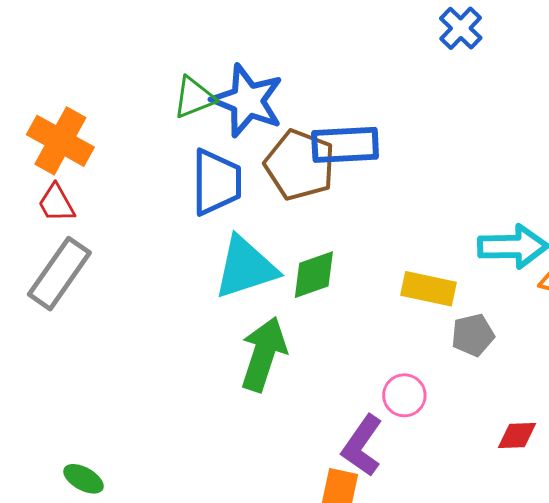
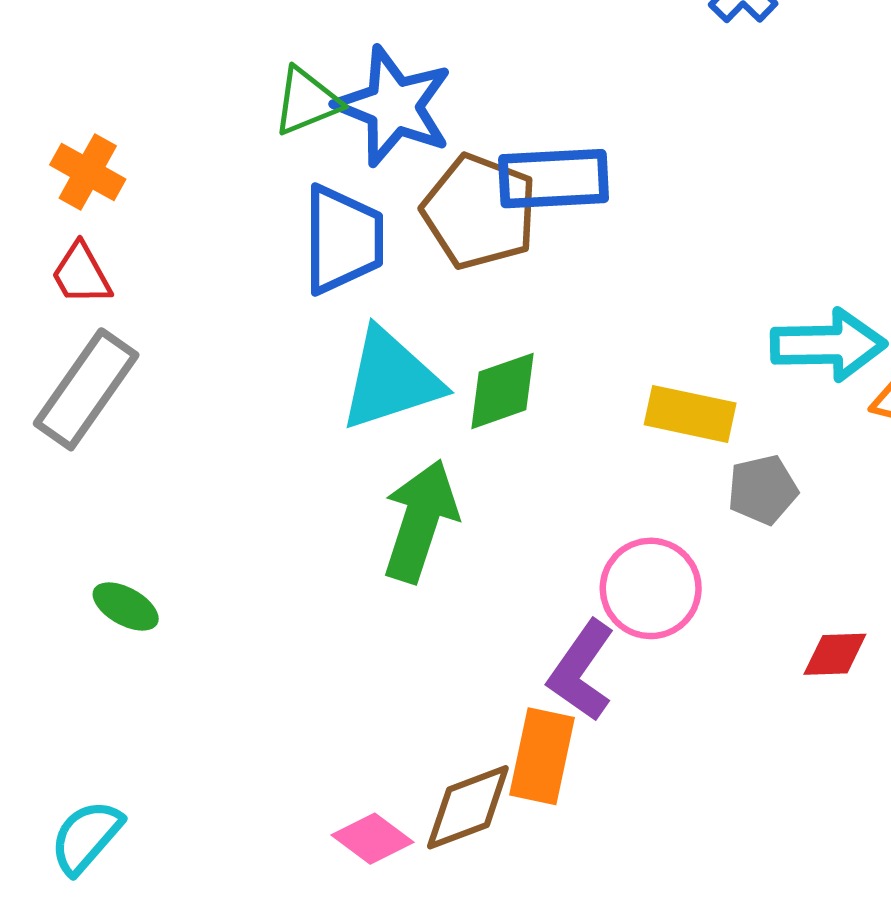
orange cross: (60, 141) -> (88, 172), size x0.7
pink circle: (404, 395) -> (651, 588), size x1.4
green ellipse: (83, 479) -> (126, 607), moved

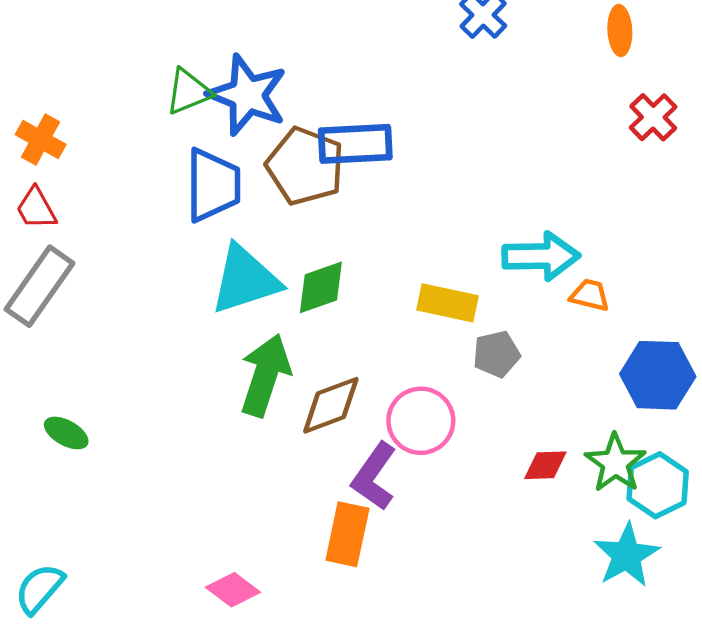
brown diamond: (468, 807) -> (331, 405), moved

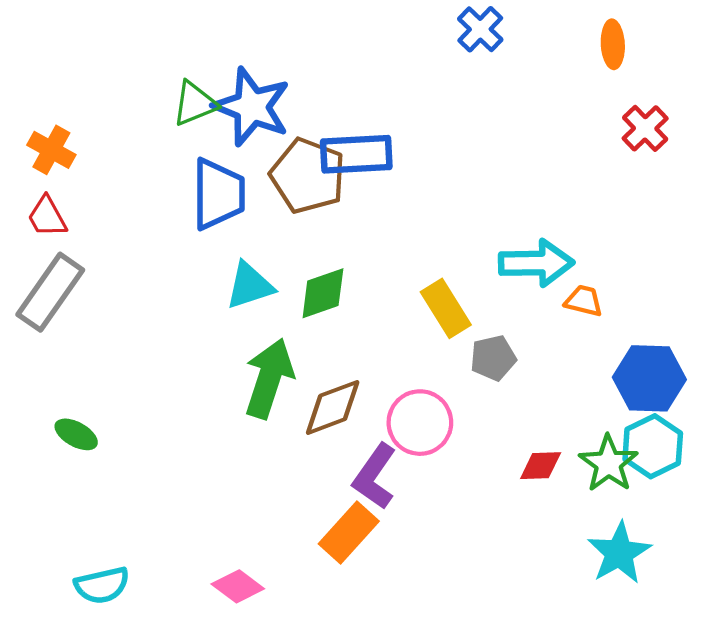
cyan triangle: (245, 280) -> (250, 286), size x0.7
yellow rectangle: (448, 303) -> (446, 308), turned 46
cyan hexagon: (658, 485) -> (653, 446), moved
orange rectangle: (347, 534) -> (349, 532), turned 30
cyan semicircle: (39, 589) -> (102, 585), moved, turned -144

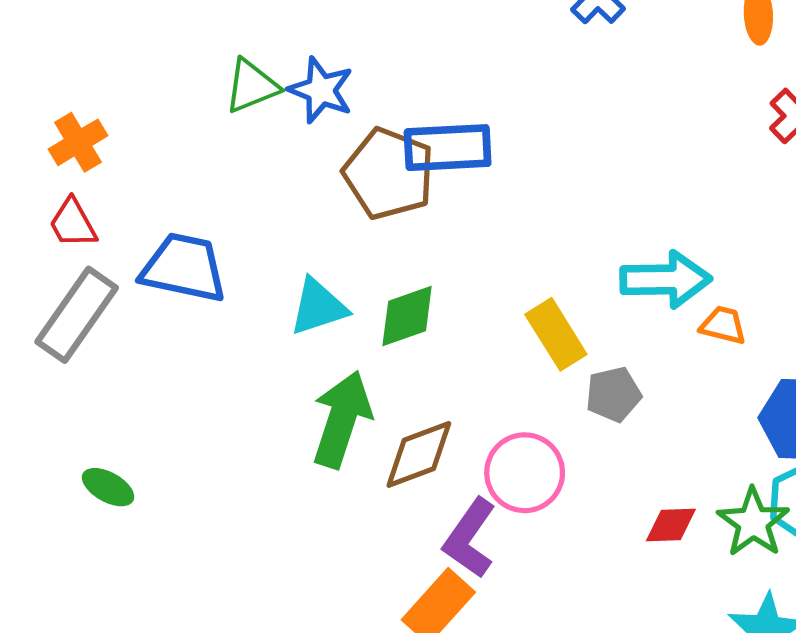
blue star: (252, 107) -> (321, 90), size x0.7
orange cross: (51, 150) -> (78, 142), turned 30
blue trapezoid: (218, 194) -> (184, 268), moved, turned -78

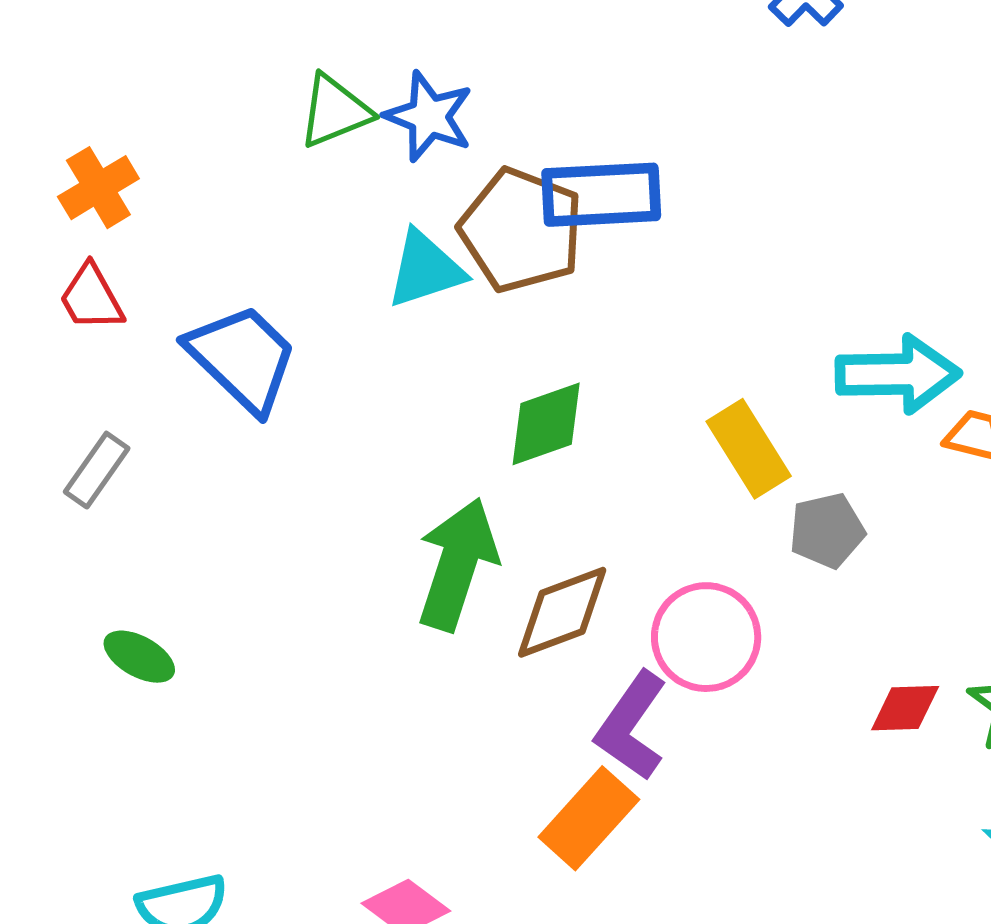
blue trapezoid: (184, 268) -> (242, 358), turned 32
cyan triangle: (318, 307) -> (425, 269), moved
gray rectangle: (77, 315) -> (97, 470), moved, size x0.6

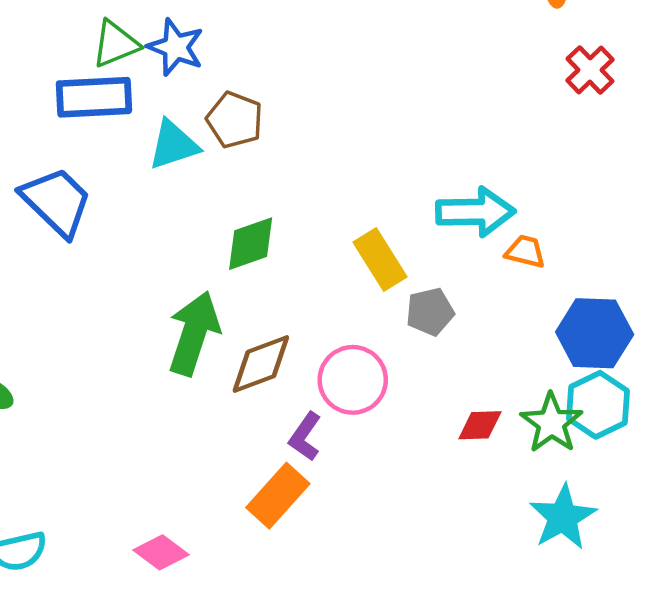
blue rectangle: (601, 195) -> (94, 97), moved
brown pentagon: (521, 230) -> (235, 120), size x0.7
purple L-shape: (631, 726) -> (305, 437), size x0.7

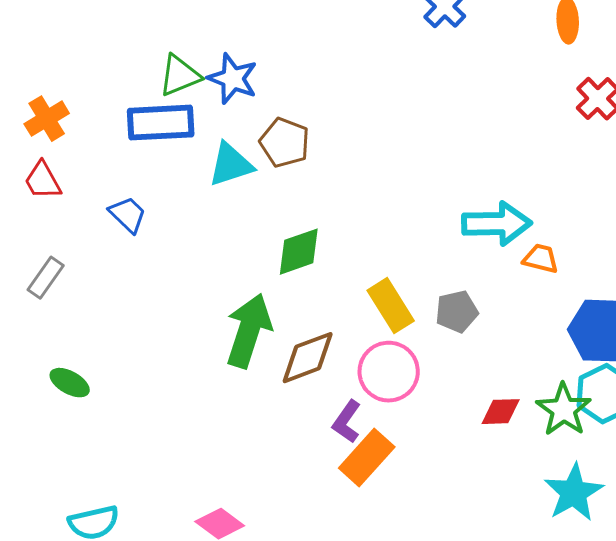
blue trapezoid: (57, 202) -> (128, 215), size x0.6
yellow rectangle: (380, 260) -> (391, 306), moved
orange rectangle: (278, 496) -> (367, 458), moved

